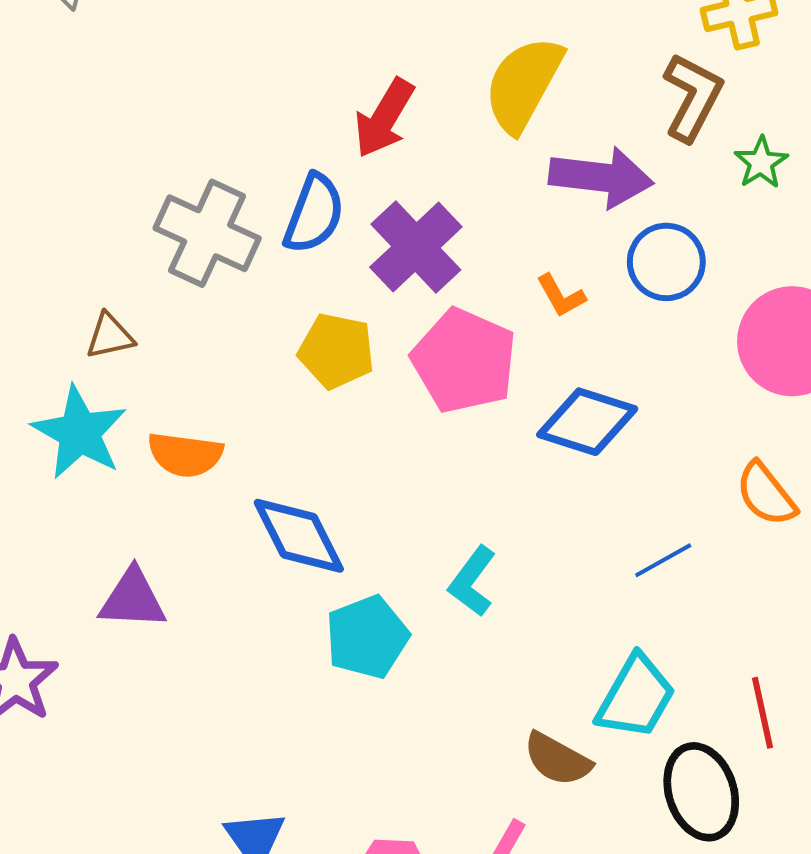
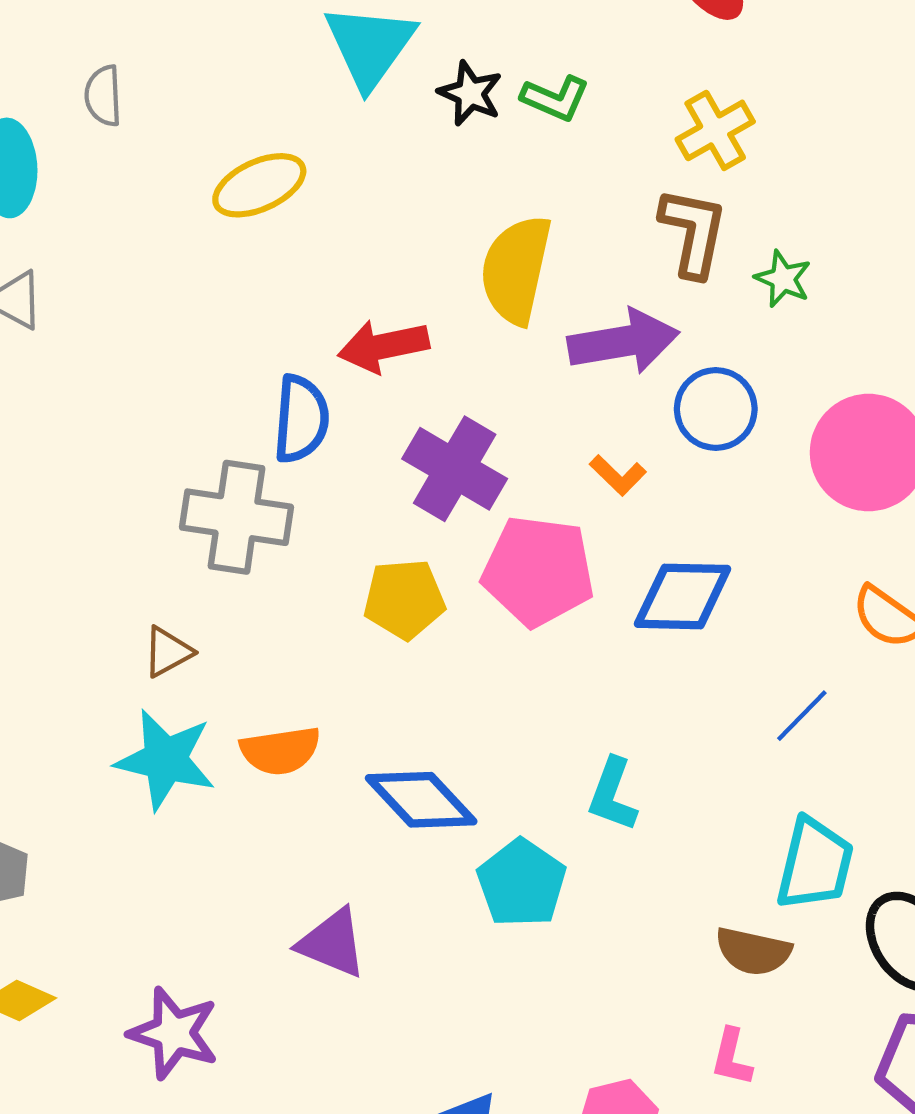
red arrow: (384, 118) -> (383, 346), turned 64
blue semicircle: (314, 214) -> (301, 419), moved
purple triangle: (133, 599) -> (332, 943), moved, turned 36

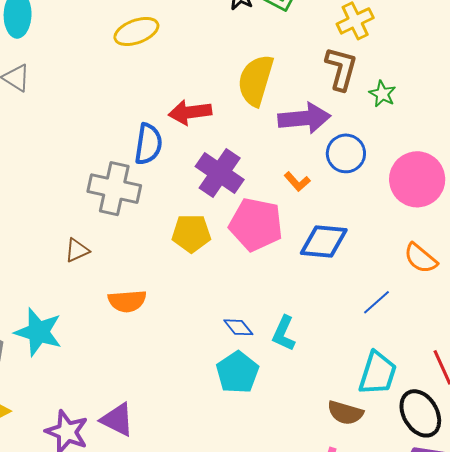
cyan star: (165, 760) -> (38, 332), moved
blue diamond: (421, 800) -> (238, 327), moved, size x0.6
purple triangle: (332, 943) -> (117, 420), moved

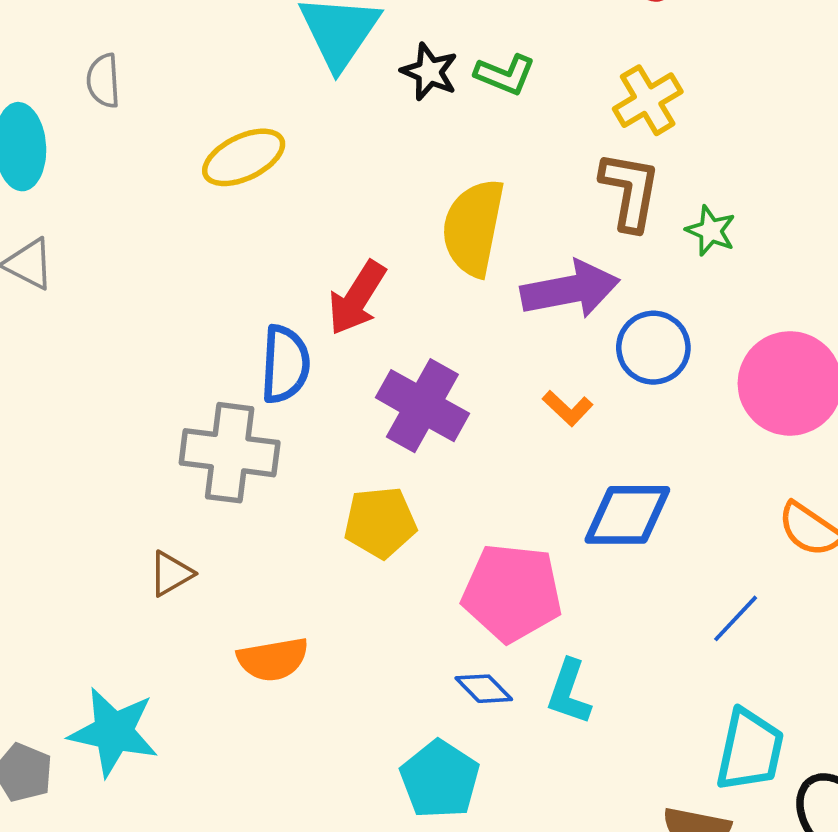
red arrow: (190, 112) -> (357, 298), turned -45
pink pentagon: (256, 224) -> (512, 593), moved
cyan pentagon: (237, 372) -> (440, 779), moved

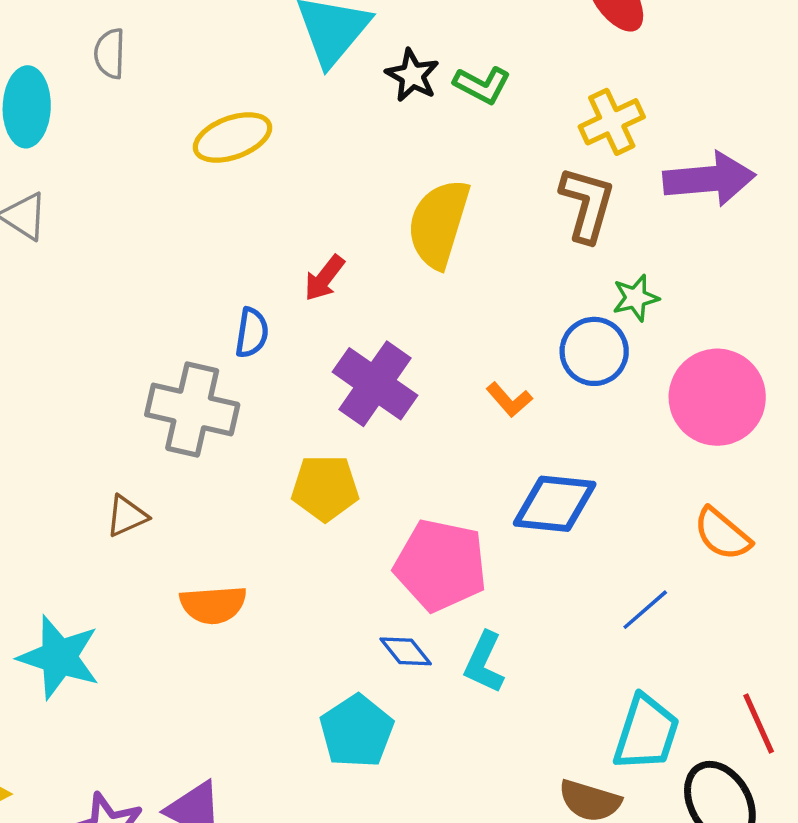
green star: (711, 231) -> (636, 298), moved, turned 30
purple arrow: (570, 289) -> (709, 179), moved
red arrow: (357, 298) -> (324, 278), size x0.7
blue semicircle: (285, 364) -> (252, 333), size x0.7

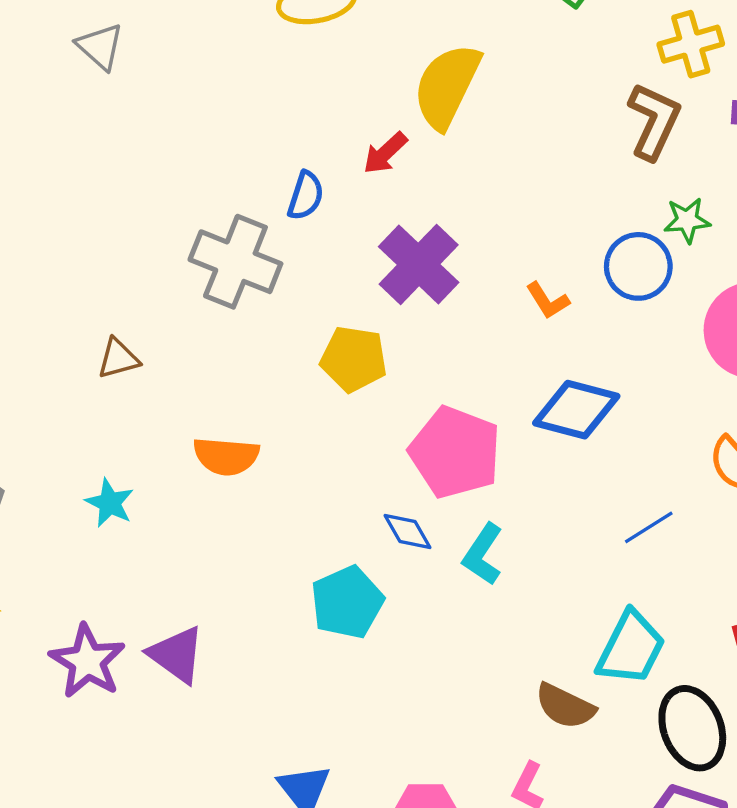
yellow semicircle: (439, 224) -> (447, 86), moved
brown triangle: (127, 516) -> (118, 359), moved
cyan star: (59, 657) -> (110, 503), moved, size x0.6

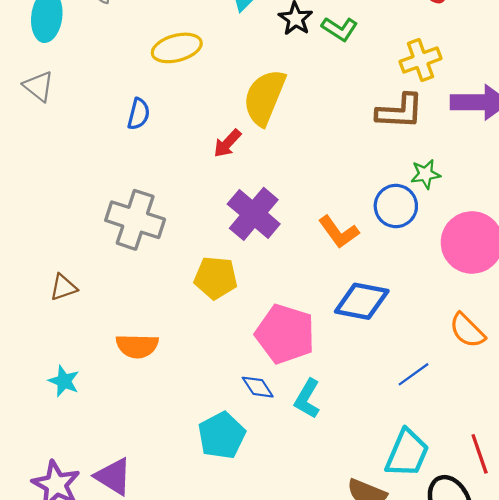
brown L-shape: (654, 121) -> (400, 111), turned 72
blue semicircle: (306, 196) -> (139, 114), moved
orange L-shape: (548, 301) -> (339, 232), size x1.4

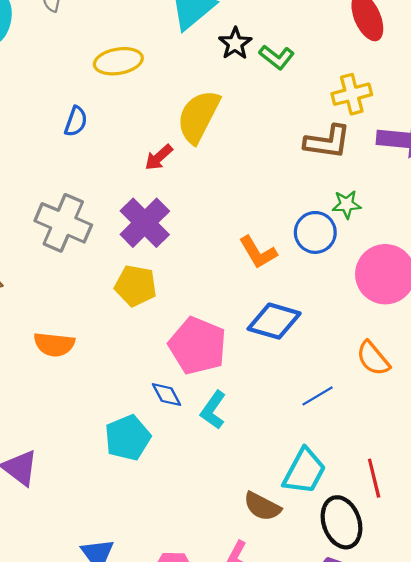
purple cross: (254, 214) -> (145, 223), moved

